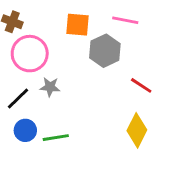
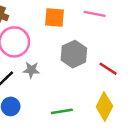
gray hexagon: (105, 51) -> (74, 54), moved
green line: (56, 138) -> (62, 111), moved

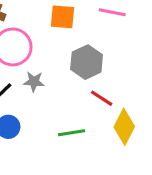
red line: (108, 69) -> (102, 98), moved

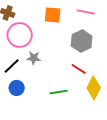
gray hexagon: (87, 62) -> (82, 41), moved

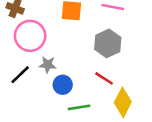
blue circle: (17, 88) -> (63, 85), moved

